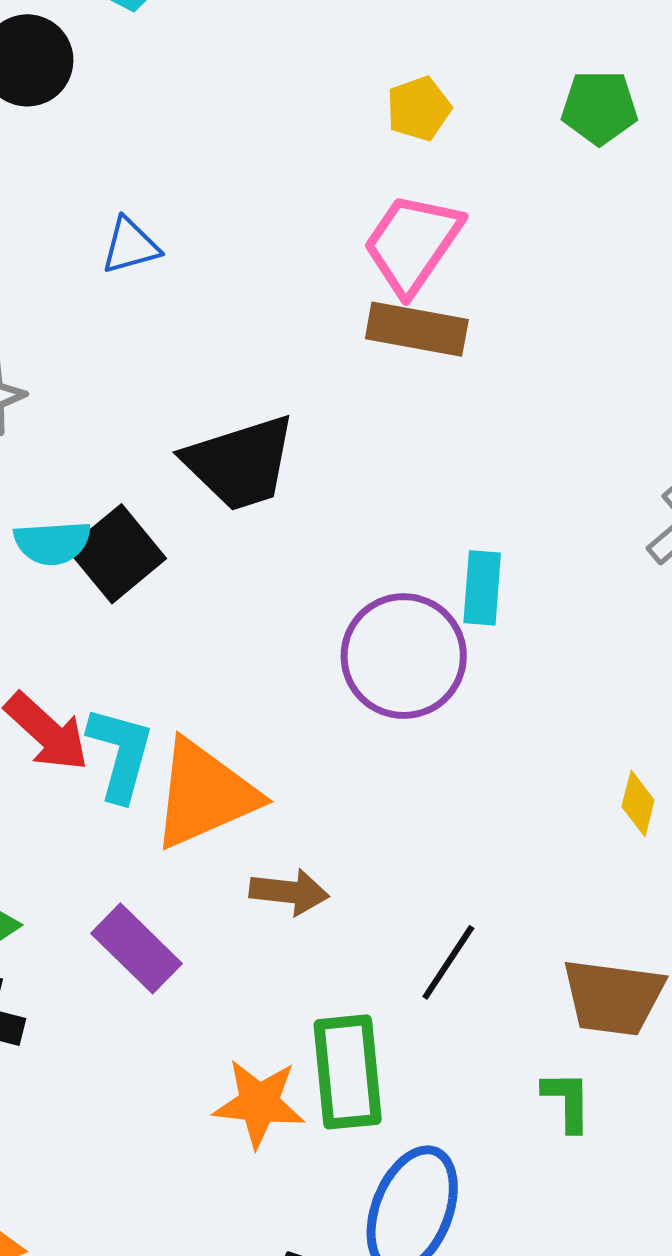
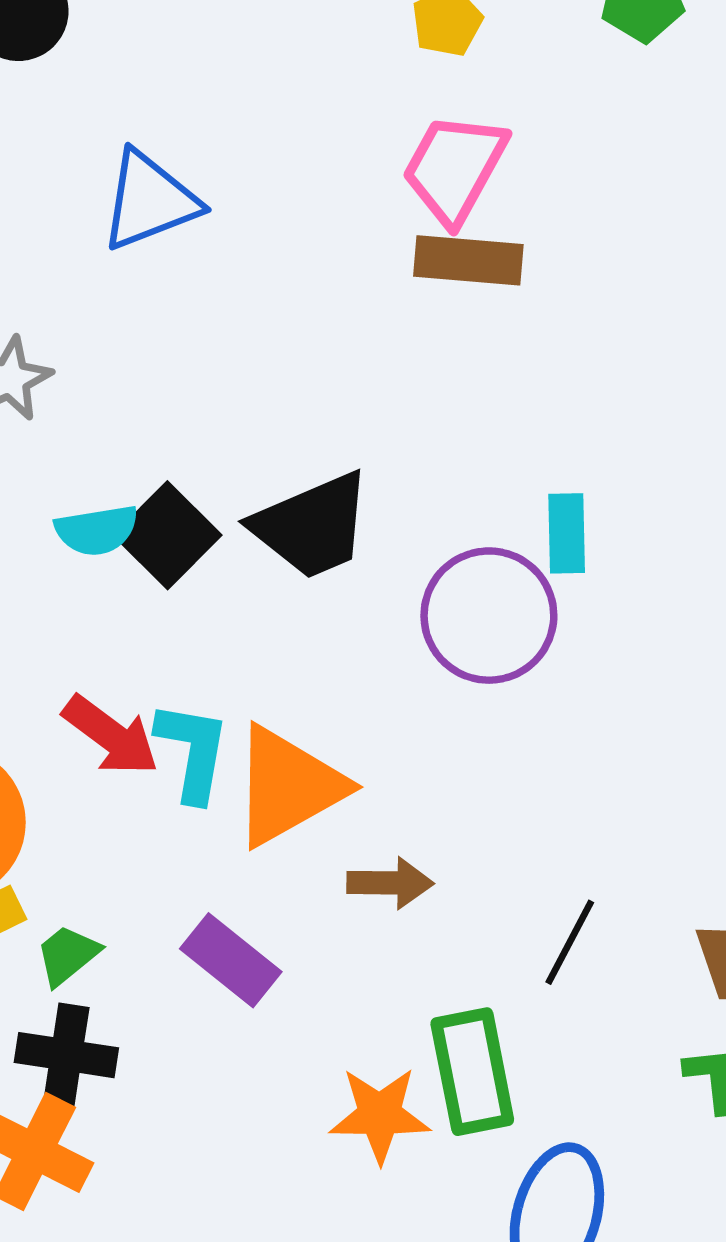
blue triangle: (130, 246) -> (150, 201), size x1.6
black trapezoid: (240, 463) -> (312, 526), moved

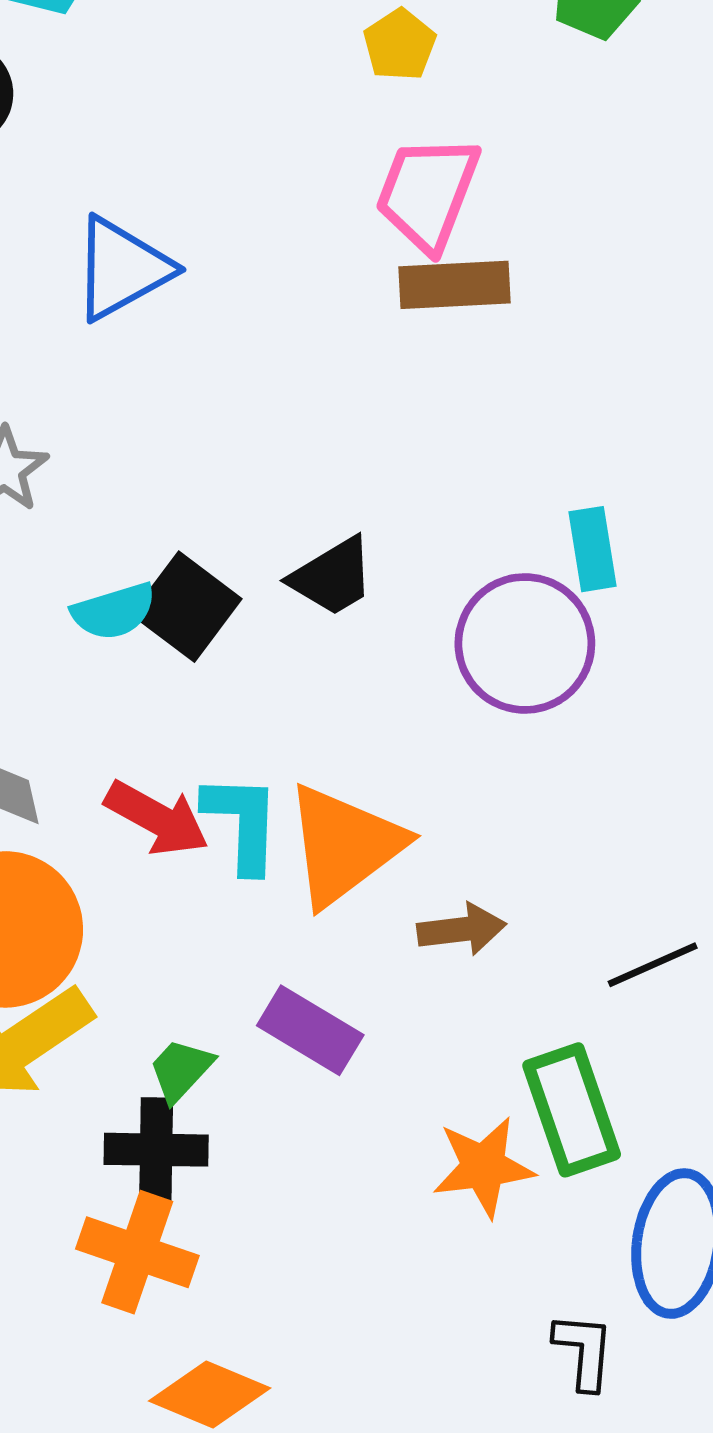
black trapezoid: (312, 526) -> (332, 577), size x0.7
black line: (570, 942) -> (653, 965), turned 46
green trapezoid: (68, 955) -> (181, 1070), moved

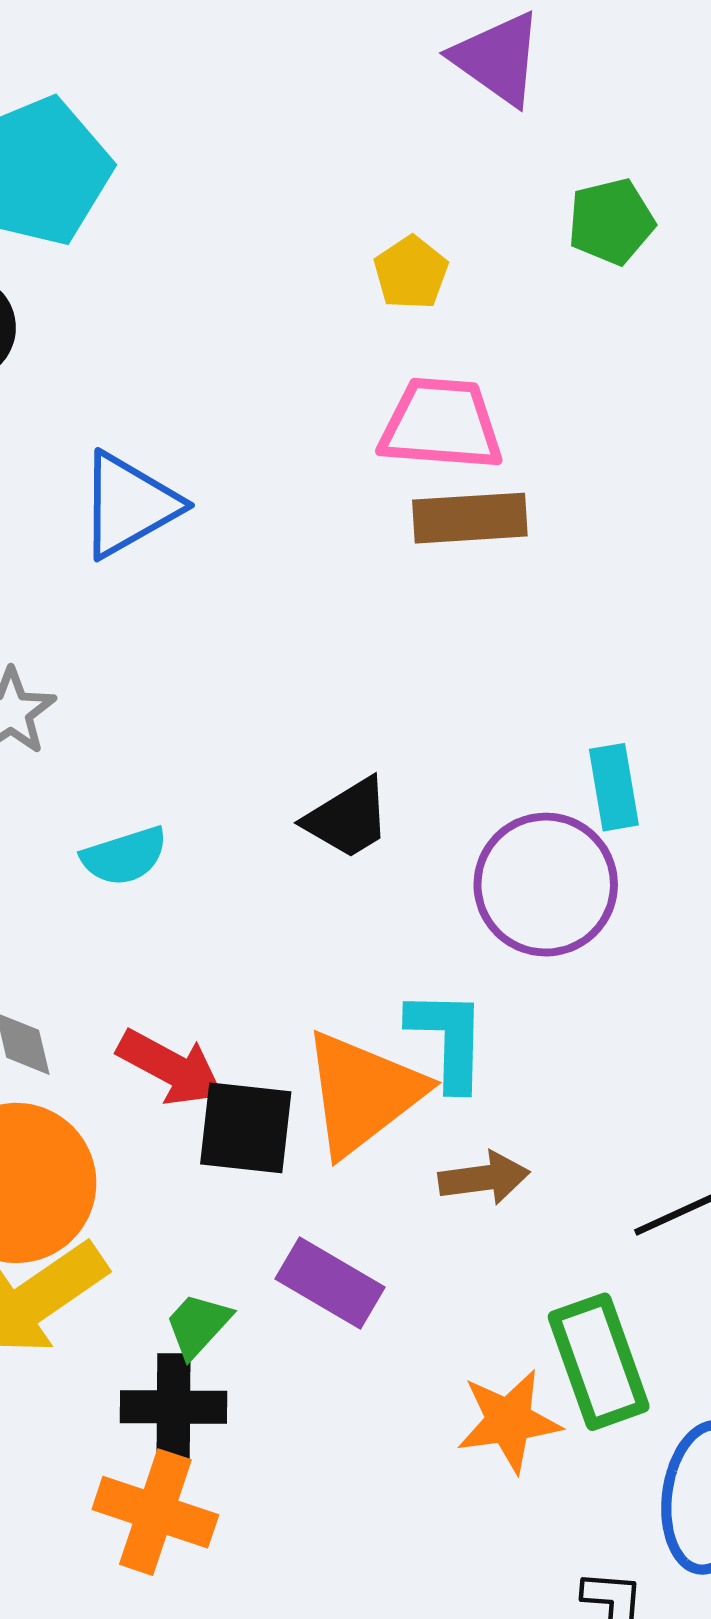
pink trapezoid: (428, 193) -> (441, 424), turned 74
black square: (187, 607) -> (246, 1128), moved, turned -30
cyan L-shape: (242, 823) -> (448, 1039), moved

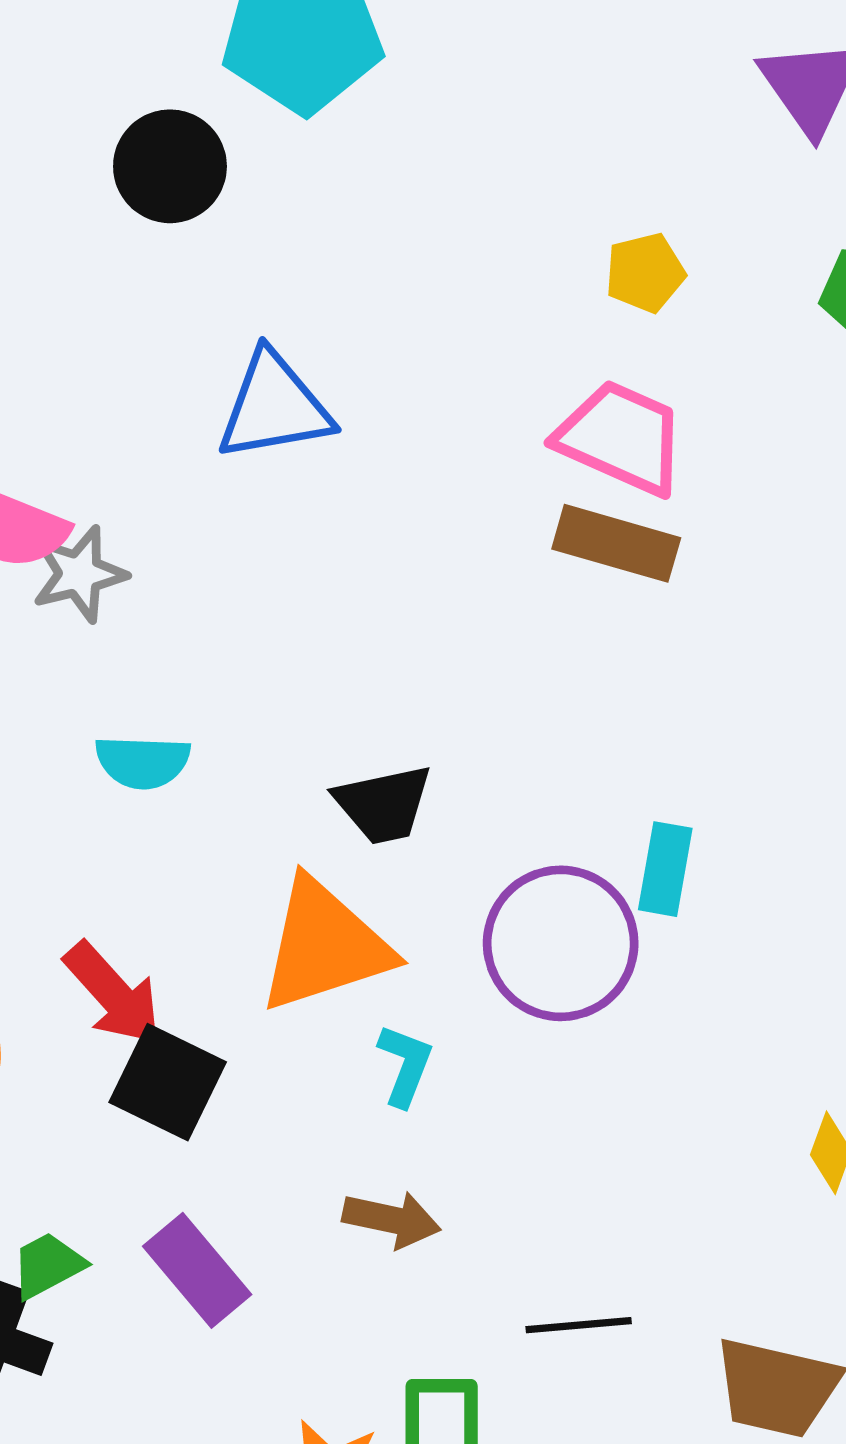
cyan L-shape: (448, 1039) -> (405, 1065), size x0.7
orange triangle: (363, 1093) -> (325, 946), moved

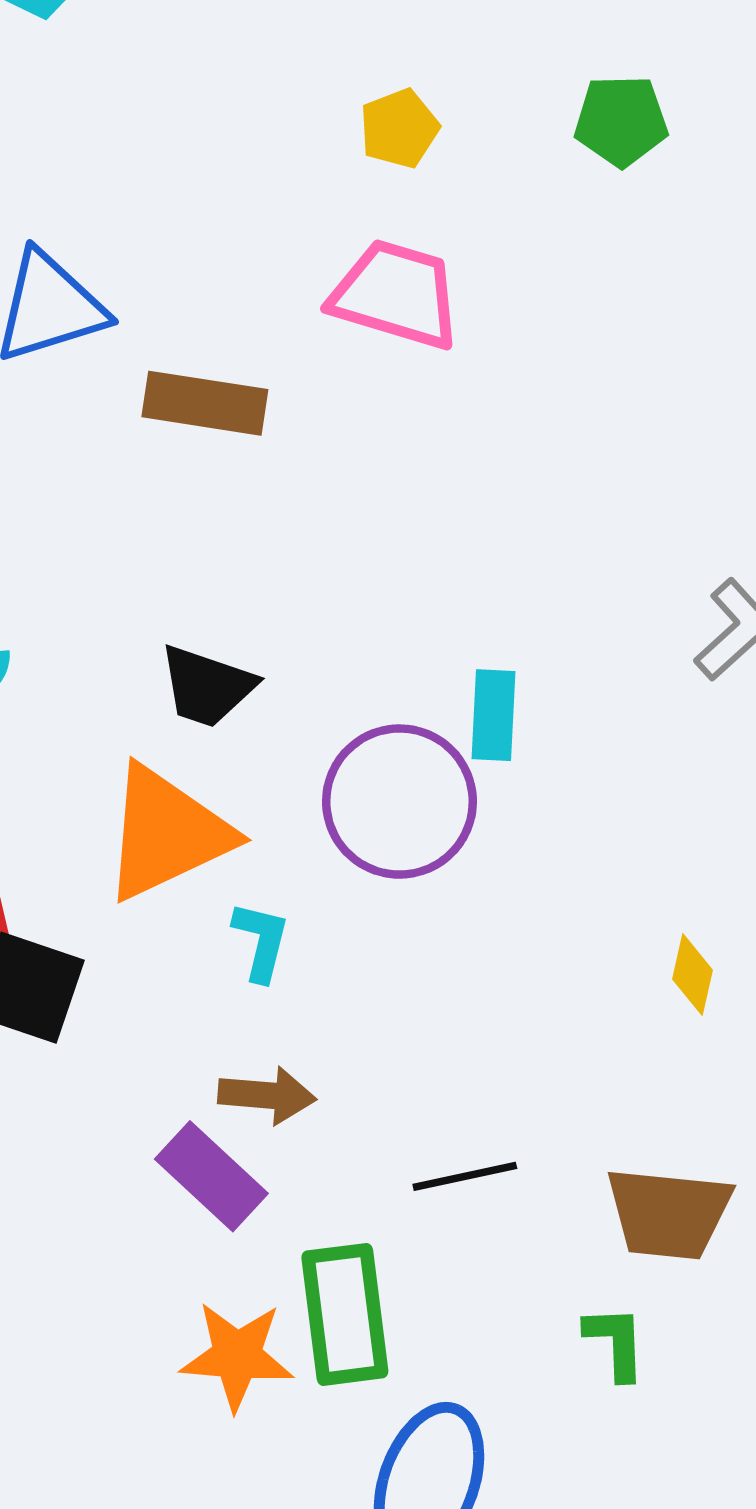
brown rectangle: (616, 543) -> (205, 403), moved
black trapezoid: (383, 804) -> (207, 686), turned 38
purple rectangle: (197, 1270) -> (211, 1176), moved

